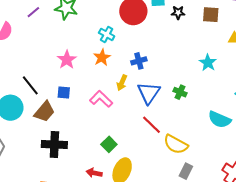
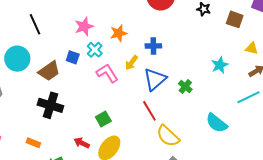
cyan cross: (107, 34) -> (95, 50), moved
black line: (30, 85) -> (35, 24), moved

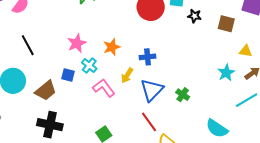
cyan star: (220, 65) -> (226, 73), moved

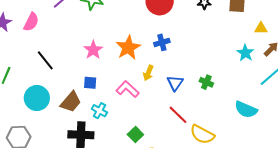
orange star: (112, 47) -> (128, 48), size x1.4
blue cross: (148, 57) -> (162, 42), moved
cyan cross: (89, 66) -> (99, 111), moved
blue triangle: (152, 90) -> (175, 83), size x0.7

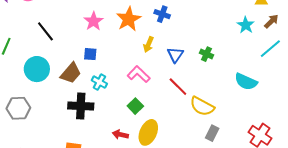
blue cross: (162, 42) -> (162, 14), turned 35
pink L-shape: (128, 89) -> (139, 74), moved

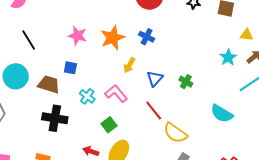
pink star: (93, 21) -> (78, 36), turned -30
brown trapezoid: (71, 73) -> (49, 84), turned -120
cyan cross: (99, 82) -> (87, 96), moved

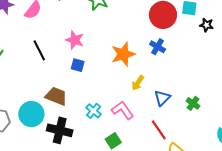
pink star: (78, 36) -> (75, 40), moved
blue cross: (147, 37) -> (158, 47), moved
blue square: (70, 68) -> (78, 65), moved
cyan circle: (16, 76) -> (31, 114), moved

